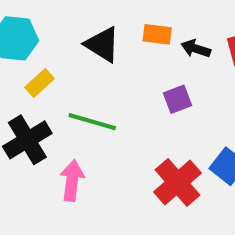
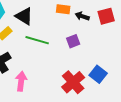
black triangle: (102, 44) -> (24, 16), moved
green line: (92, 122) -> (37, 40), moved

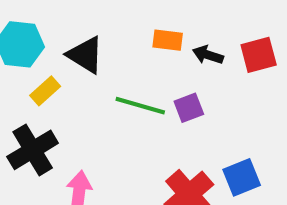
green line: (37, 40) -> (140, 106), moved
blue square: (98, 74) -> (242, 177), turned 30

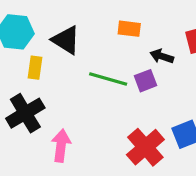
black arrow: (208, 55) -> (162, 56), moved
yellow rectangle: (45, 91) -> (35, 68), turned -40

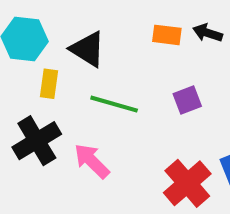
black arrow: (162, 56) -> (208, 33), moved
green line: (108, 79) -> (114, 104), moved
pink arrow: (61, 146) -> (92, 161), moved, turned -52

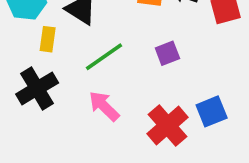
green line: (114, 104) -> (104, 57), turned -51
pink arrow: (92, 161) -> (104, 106), moved

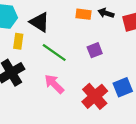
green line: (104, 57) -> (54, 52), turned 70

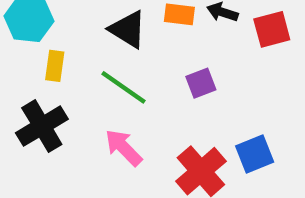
black triangle: (40, 22) -> (128, 29), moved

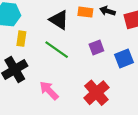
pink arrow: (124, 148) -> (49, 90), moved
blue square: (255, 154) -> (124, 58), moved

